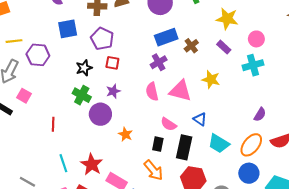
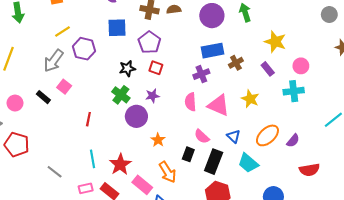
yellow line: (14, 41) -> (62, 32), turned -35
orange ellipse: (251, 145) -> (267, 135), moved
orange arrow: (153, 170) -> (168, 172), moved

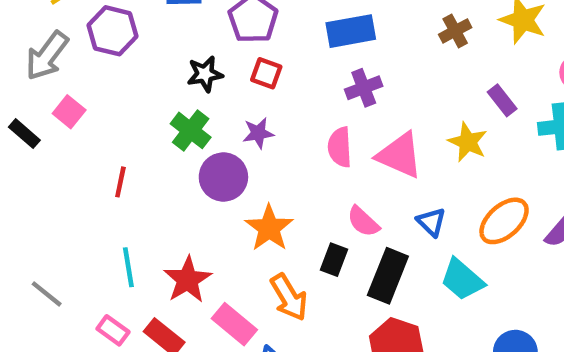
blue rectangle: (213, 51) -> (351, 31), moved
brown cross: (236, 63) -> (455, 31), moved
purple rectangle: (268, 69) -> (502, 100), moved
orange star: (158, 140) -> (269, 228), size x1.5
pink rectangle: (86, 188) -> (113, 330), turned 48

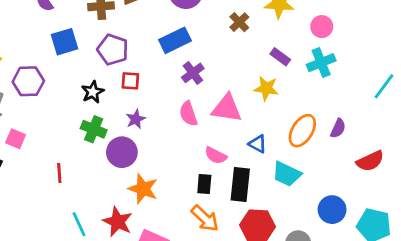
orange star: (269, 228) -> (143, 189), moved
orange arrow: (289, 297) -> (205, 218), moved

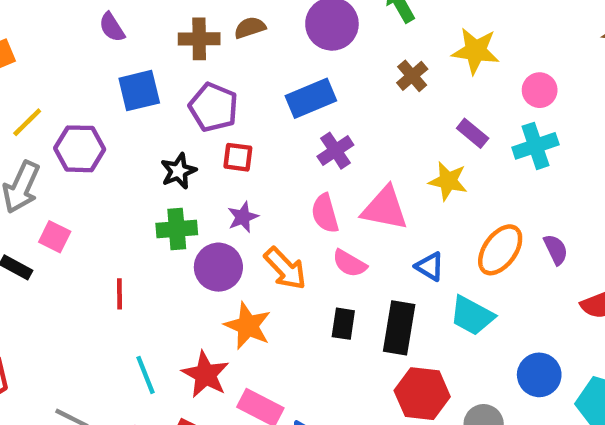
purple semicircle: (338, 128) -> (556, 250), turned -54
green cross: (94, 129) -> (177, 229), turned -30
pink semicircle: (216, 155) -> (350, 263), moved
orange arrow: (205, 218) -> (285, 269), moved

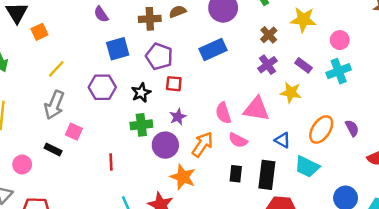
purple hexagon: (80, 149) -> (102, 87), moved
purple cross: (335, 151) -> (268, 65), moved
orange arrow: (285, 269) -> (202, 144), turned -100

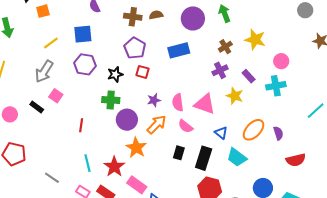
blue square: (118, 49) -> (83, 34), moved
purple star: (178, 117) -> (154, 100), moved

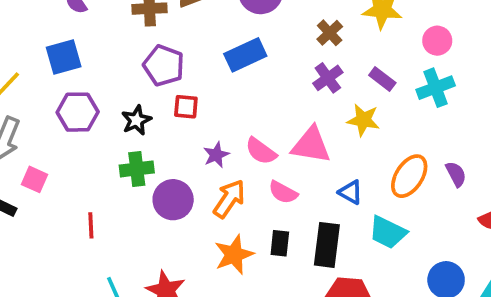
pink semicircle: (178, 102) -> (261, 151), turned -36
orange star: (136, 148) -> (234, 255), moved, turned 30

